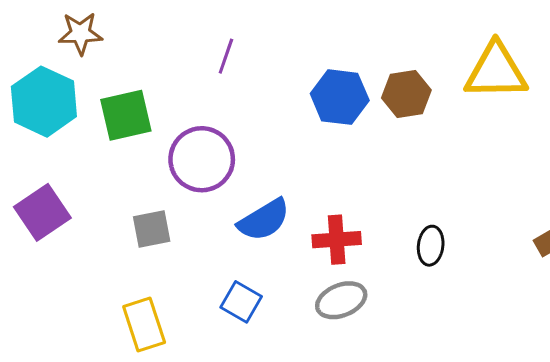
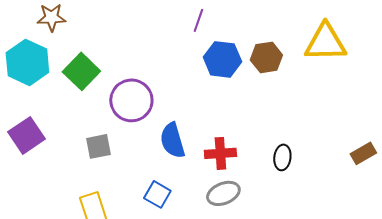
purple line: (226, 56) -> (198, 20), moved
green square: (126, 115) -> (81, 71), turned -33
blue semicircle: (264, 220) -> (172, 140), turned 105

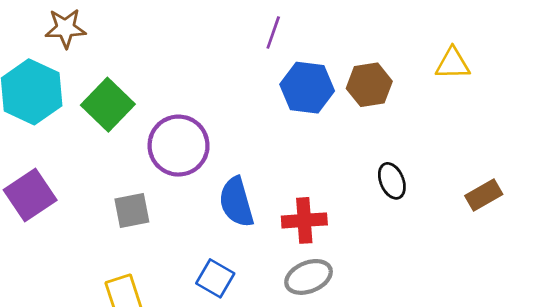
yellow triangle: (325, 42) -> (453, 64), size x0.6
brown rectangle: (363, 153) -> (484, 195), moved
black ellipse: (282, 157) -> (392, 181), moved, turned -30

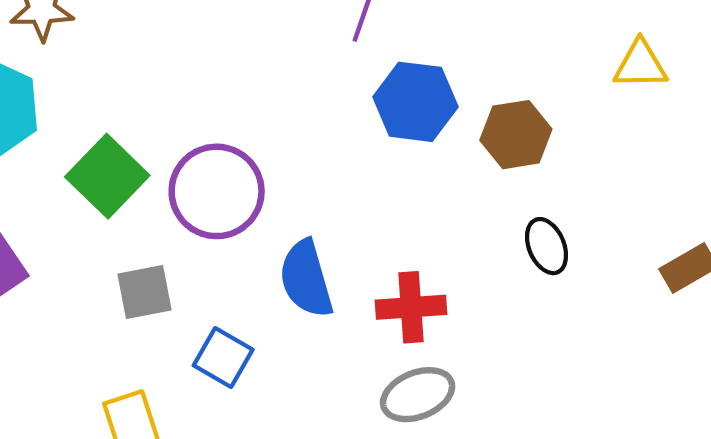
brown hexagon: (369, 85) -> (516, 135), moved
green square: (108, 105) -> (107, 176), moved
blue square: (215, 278) -> (223, 357), moved

